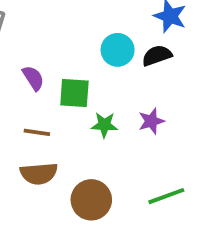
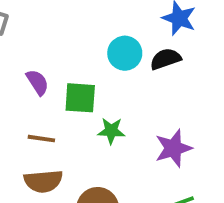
purple star: (151, 121) -> (173, 148), moved, size x1.4

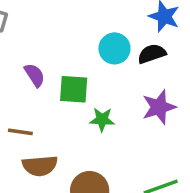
brown line: (41, 139) -> (20, 132), moved
purple star: (173, 148) -> (159, 107), moved

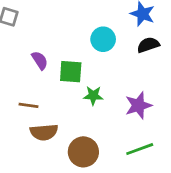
black semicircle: (152, 54) -> (148, 45), moved
purple star: (159, 107) -> (138, 105), moved

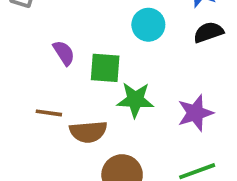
green star: (93, 96) -> (135, 100), size x1.4
brown semicircle: (44, 132) -> (88, 132), moved

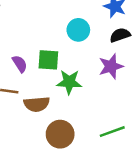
purple semicircle: (64, 53) -> (20, 64), moved
purple star: (195, 113) -> (111, 66), moved

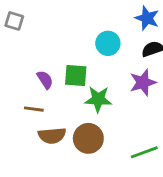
brown semicircle: (37, 104) -> (52, 136), moved
brown circle: (60, 134) -> (88, 138), moved

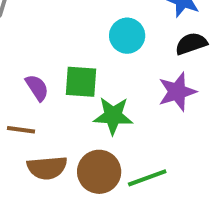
green line: (144, 152) -> (147, 178), moved

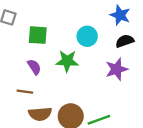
green square: (81, 82) -> (38, 35), moved
green star: (113, 116) -> (67, 61), moved

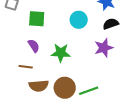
green star: (67, 61) -> (61, 53), moved

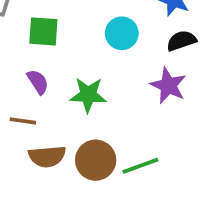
purple star: (104, 48) -> (168, 86), turned -30

